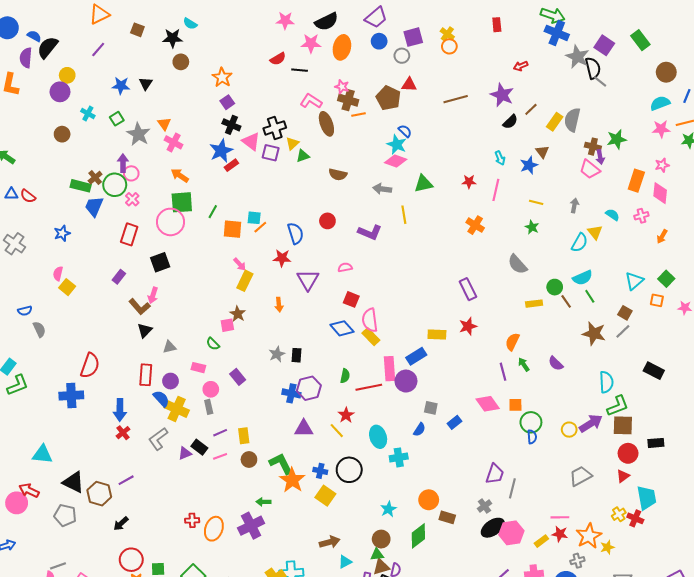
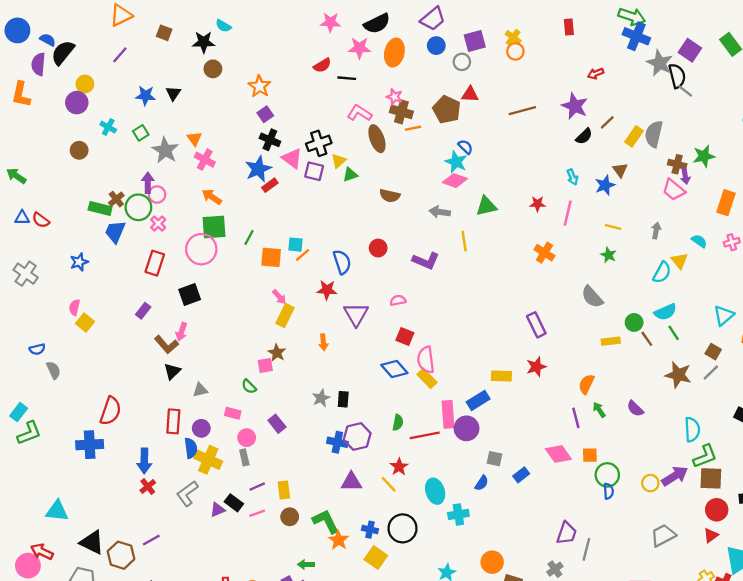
blue semicircle: (161, 399) -> (191, 448), turned 36
orange star: (292, 480) -> (339, 540), size x0.7

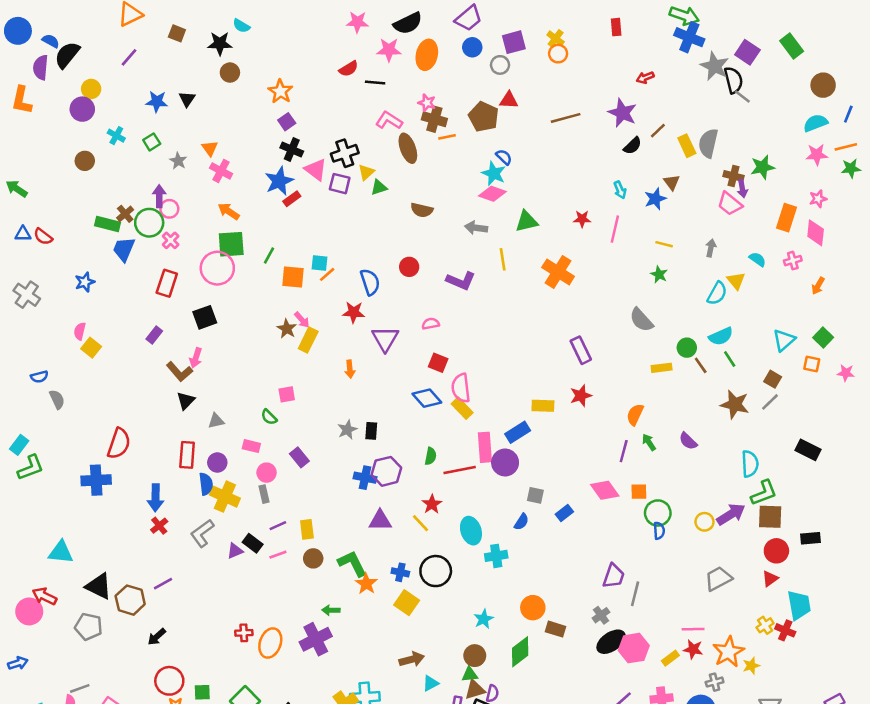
yellow rectangle: (634, 136) -> (687, 146), turned -60
gray star: (165, 150) -> (178, 161), size x0.6
orange cross: (544, 253) -> (558, 272), moved, size x1.4
brown star: (277, 353) -> (287, 329), moved
purple line: (576, 418) -> (624, 451), turned 30

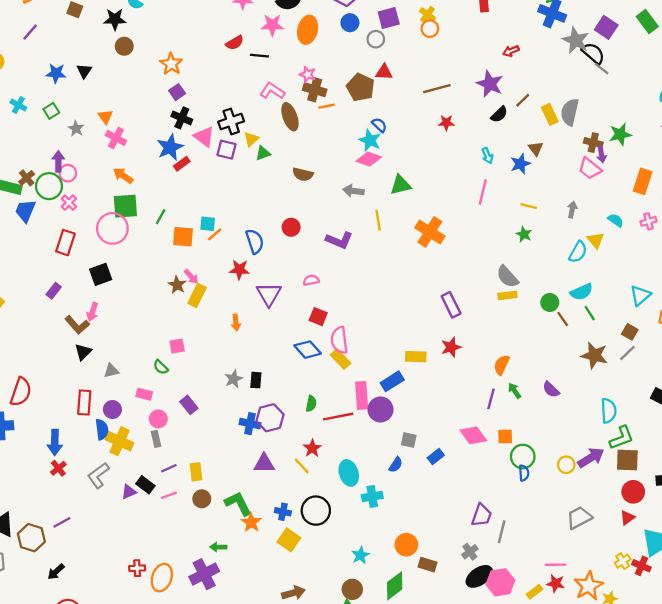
black semicircle: (733, 80) -> (593, 53), turned -35
red star: (582, 219) -> (446, 123), moved
yellow rectangle: (662, 368) -> (507, 295), moved

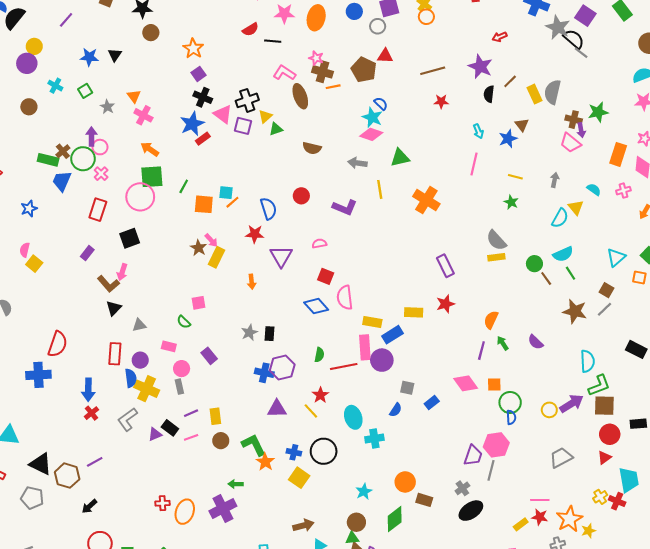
black semicircle: (499, 114) -> (489, 94), turned 140
yellow rectangle: (341, 359) -> (372, 322), moved, turned -36
pink hexagon: (500, 582) -> (496, 445), moved

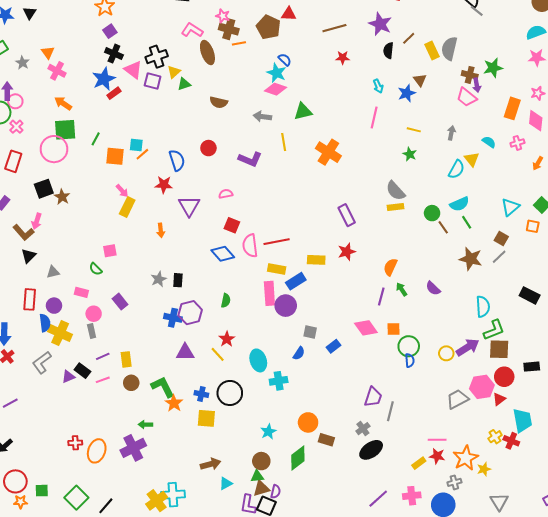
brown star: (199, 248) -> (62, 197), moved
red line: (344, 366) -> (277, 242), moved
pink hexagon: (496, 445) -> (482, 387), moved
yellow square: (299, 478) -> (206, 418), turned -30

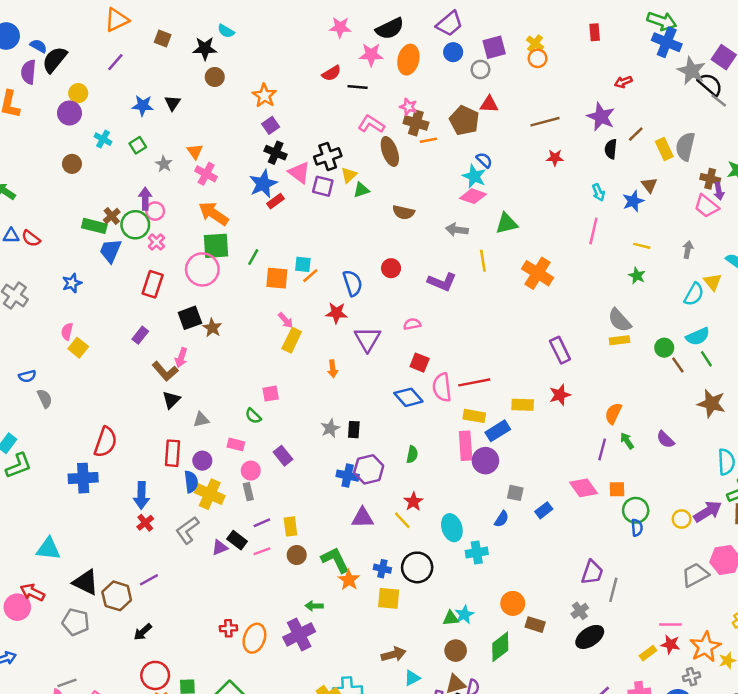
orange arrow: (63, 103) -> (214, 214), size x1.4
green triangle: (257, 476) -> (451, 618), moved

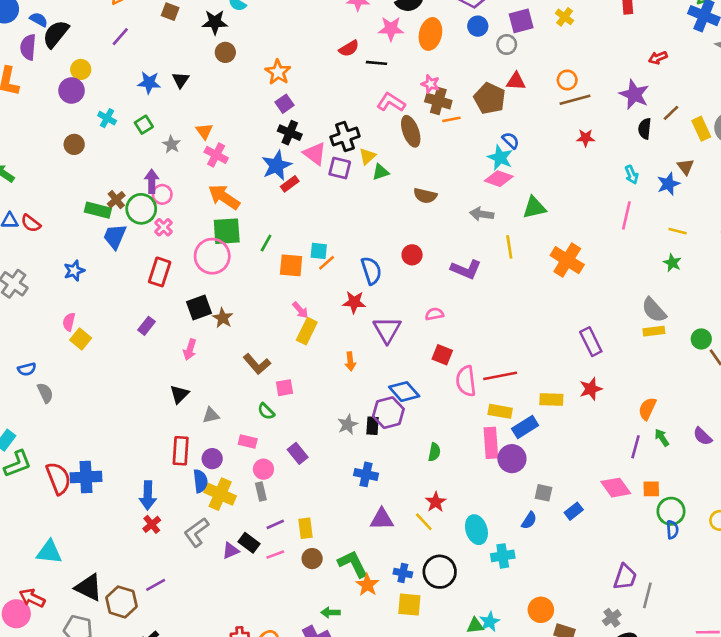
orange circle: (538, 58) -> (567, 80), moved
brown L-shape: (165, 371) -> (257, 364), moved
blue diamond: (408, 397) -> (404, 392), moved
red semicircle: (105, 442) -> (58, 478), moved, turned -40
purple hexagon: (369, 469) -> (388, 413), moved

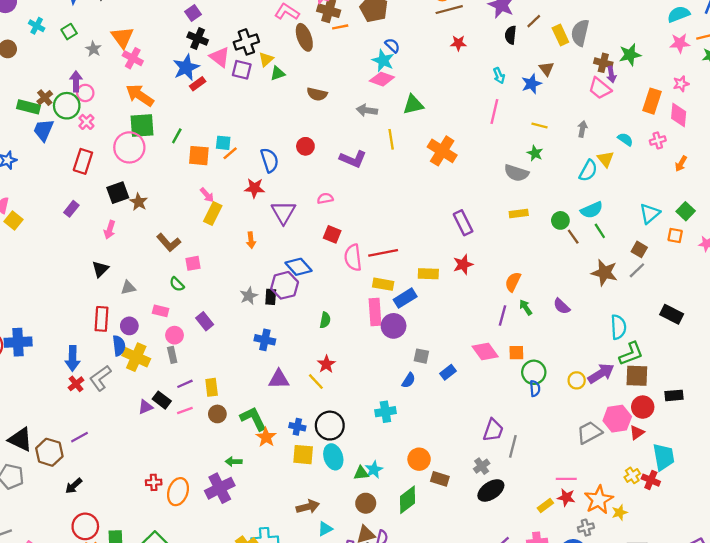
orange triangle: (204, 131) -> (122, 37), size x1.5
gray semicircle: (654, 310) -> (516, 173), moved, turned -30
cyan ellipse: (476, 530) -> (333, 457), moved
gray L-shape: (196, 532) -> (100, 378), moved

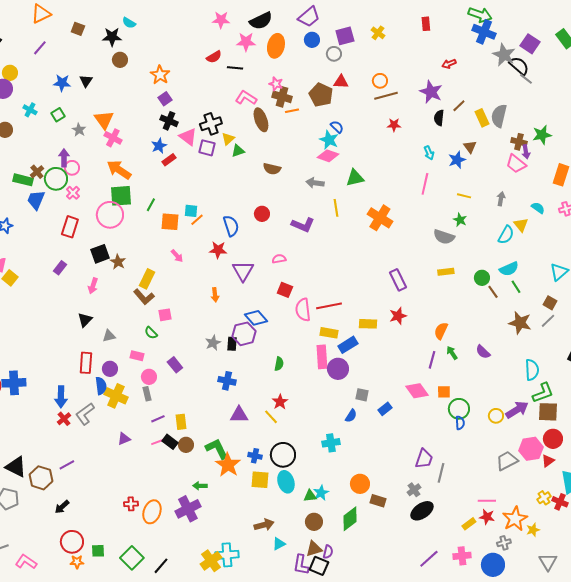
blue star: (186, 67) -> (159, 146), size x0.7
yellow rectangle: (213, 213) -> (147, 279), moved
black rectangle: (162, 400) -> (170, 442), moved
orange star: (266, 437) -> (228, 465), size x1.4

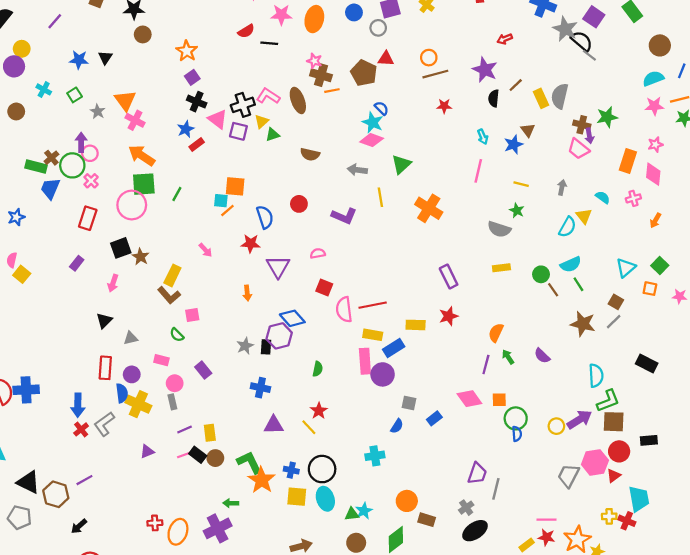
pink L-shape: (246, 98) -> (268, 96), moved
green triangle: (355, 178) -> (401, 164), turned -30
orange square: (170, 222) -> (235, 186), moved
gray trapezoid: (507, 461) -> (569, 476), turned -35
yellow cross: (544, 498) -> (609, 516), turned 32

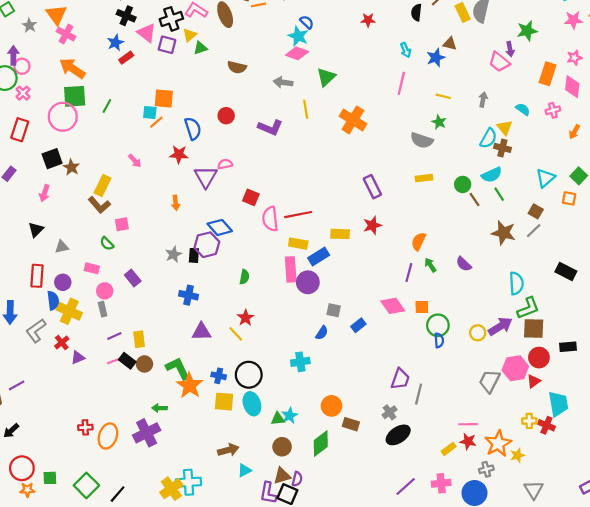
brown cross: (582, 125) -> (502, 148), moved
brown triangle: (528, 130) -> (450, 44), turned -40
pink semicircle: (318, 253) -> (225, 164), moved
red cross: (81, 429) -> (62, 342), moved

